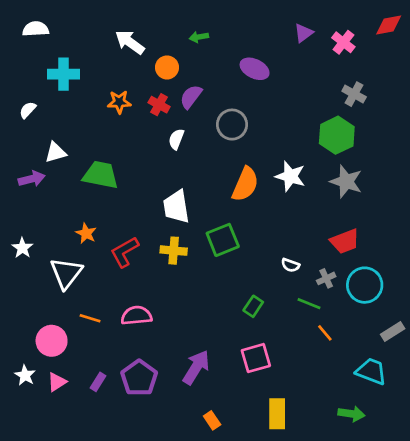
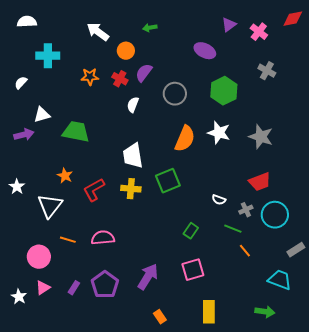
purple ellipse: (255, 69) -> (205, 51), moved
green hexagon: (337, 135) -> (224, 91), moved
white star: (25, 375) -> (19, 297), moved

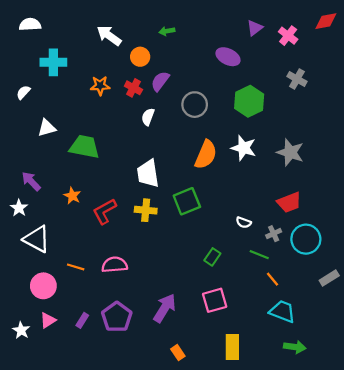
purple arrow: (24, 135) -> (31, 181), moved, turned -120
white triangle: (50, 206) -> (37, 239), moved, turned -40
cyan trapezoid: (280, 280) -> (282, 311), moved

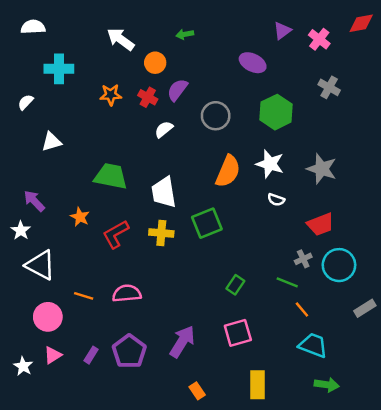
white semicircle: (148, 117) -> (164, 129), turned 30
green trapezoid: (85, 147) -> (111, 176), moved
white semicircle: (244, 222) -> (276, 200), moved

